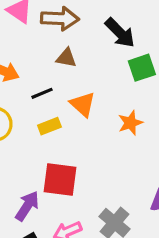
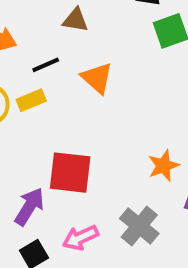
orange star: (130, 123) -> (164, 166), moved
yellow rectangle: (49, 126) -> (31, 100), moved

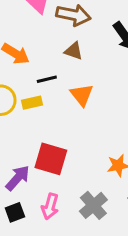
pink arrow: (80, 238) -> (50, 206), turned -60

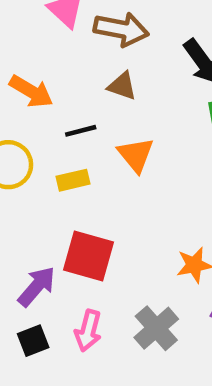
yellow rectangle: (32, 103) -> (73, 180), moved

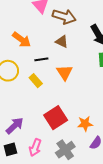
yellow rectangle: (73, 180) -> (36, 81), turned 56
red square: (88, 256) -> (56, 118), moved, turned 35

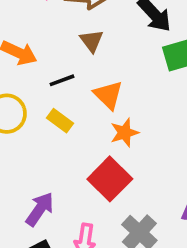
brown triangle: (62, 42) -> (92, 41), turned 40
orange star: (85, 124) -> (124, 133), moved

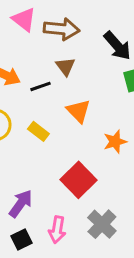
black line: (62, 80) -> (40, 86), moved
orange star: (124, 133) -> (115, 142), moved

